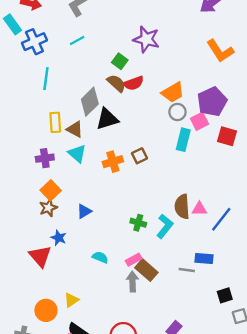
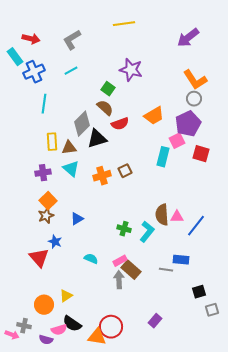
red semicircle: (134, 83) -> (120, 124), moved
gray circle: (177, 112) -> (194, 99), moved
brown triangle: (75, 129) -> (69, 148), turned -35

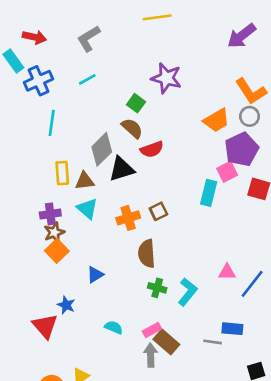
orange trapezoid: (154, 116) -> (217, 120), moved
brown semicircle: (162, 215) -> (147, 254), moved
brown star: (46, 216) -> (54, 232), moved

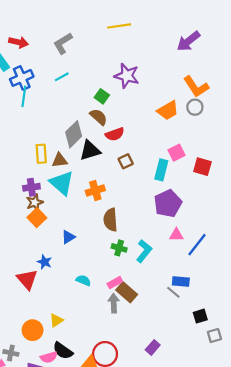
cyan line: (52, 123) -> (24, 96), moved
purple pentagon: (242, 149) -> (168, 204), moved
cyan triangle: (87, 209) -> (62, 183), size x1.4
brown square: (158, 211) -> (126, 161), moved
gray line: (213, 342) -> (173, 292), moved, turned 32

